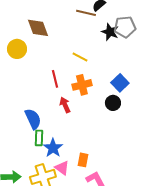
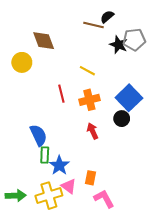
blue square: (120, 83) -> (129, 98), size x1.4
red arrow: (65, 105) -> (93, 131), moved

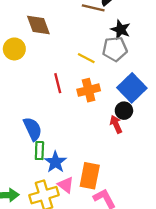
gray pentagon: (134, 40) -> (115, 49), moved
red arrow: (93, 131) -> (116, 124), moved
orange rectangle: (90, 178) -> (90, 176), size x1.6

